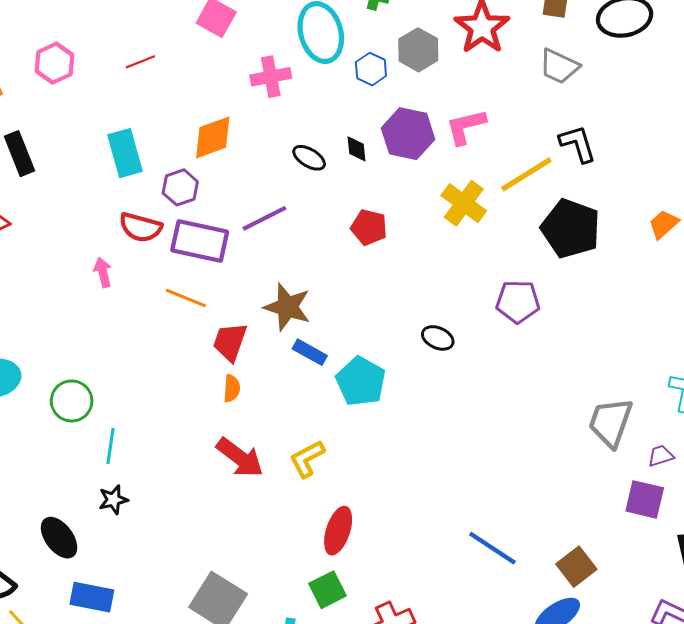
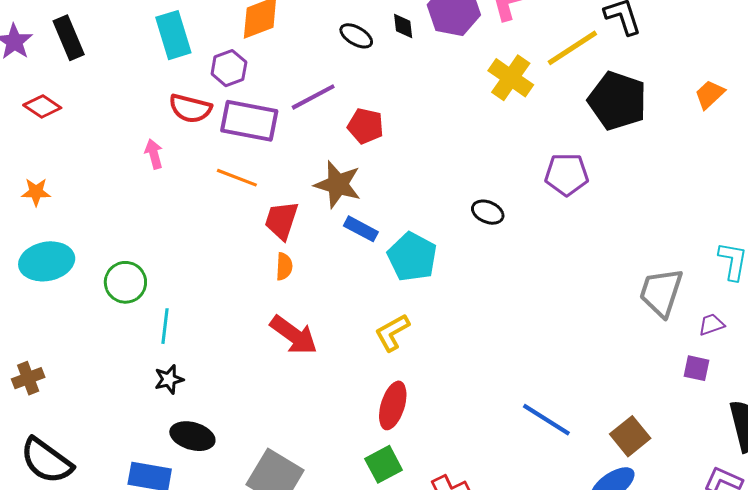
red pentagon: (369, 227) -> (366, 126), moved
yellow L-shape: (307, 459) -> (392, 333), moved
purple square: (645, 499) -> (697, 368), size x0.7
black ellipse: (59, 538) -> (192, 436), moved, turned -36

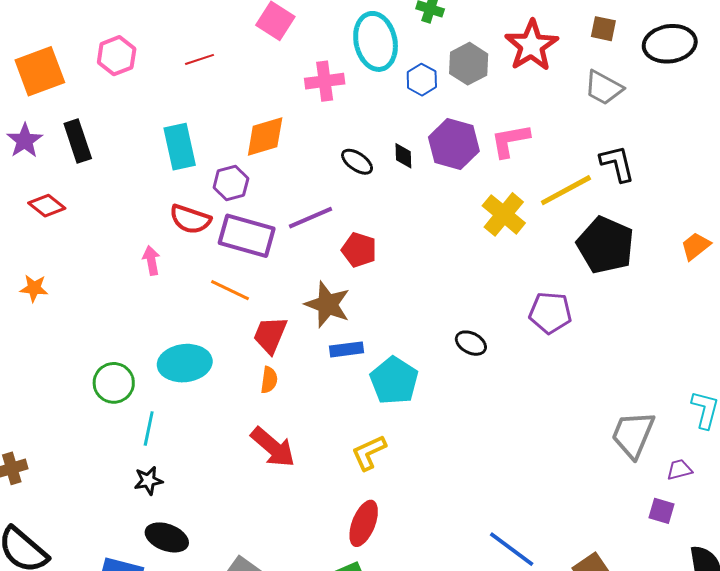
blue rectangle: (361, 229) -> (347, 349), turned -40
cyan ellipse: (47, 261) -> (185, 363), moved

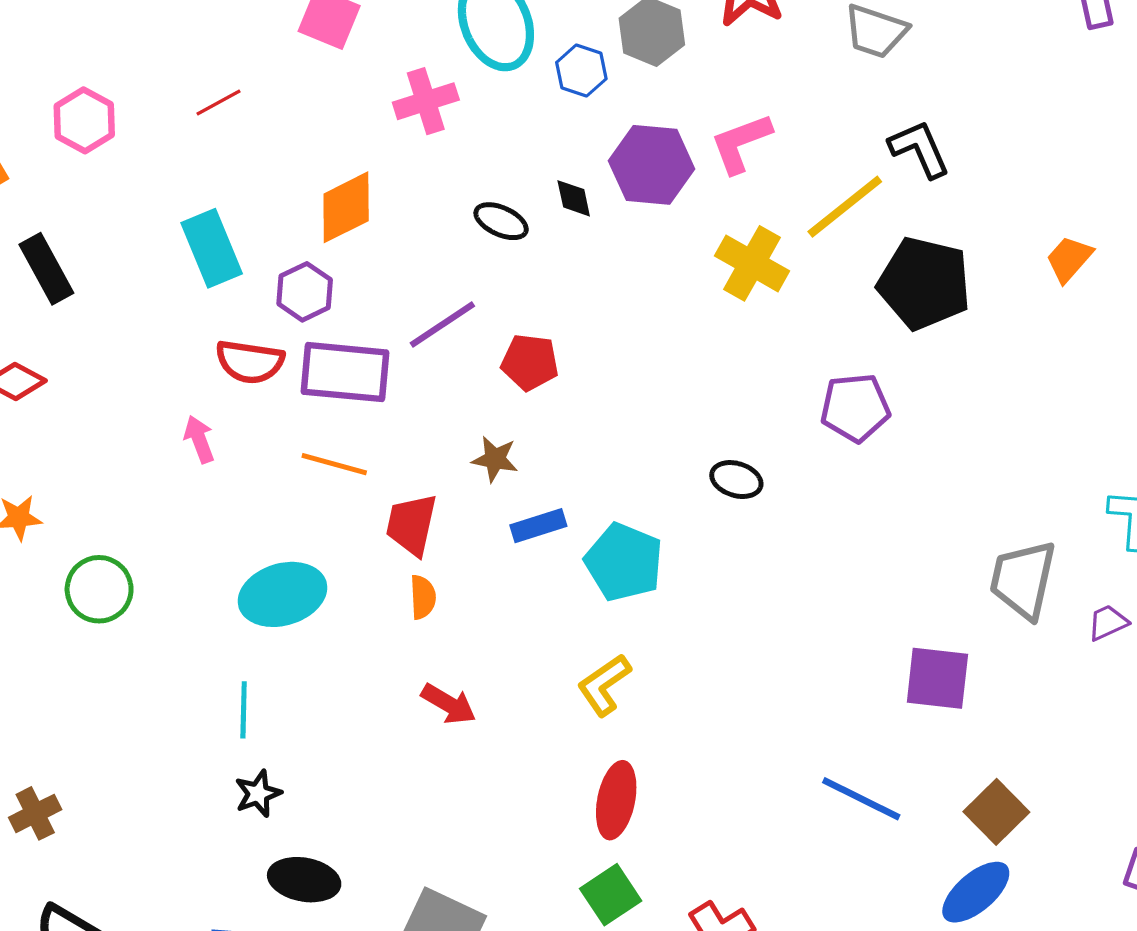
brown star: (328, 305) -> (495, 459), size x0.6
green circle: (114, 383) -> (99, 589), moved
red arrow: (273, 447) -> (449, 704), size x0.7
purple square: (662, 511) -> (937, 678), moved, size x1.6

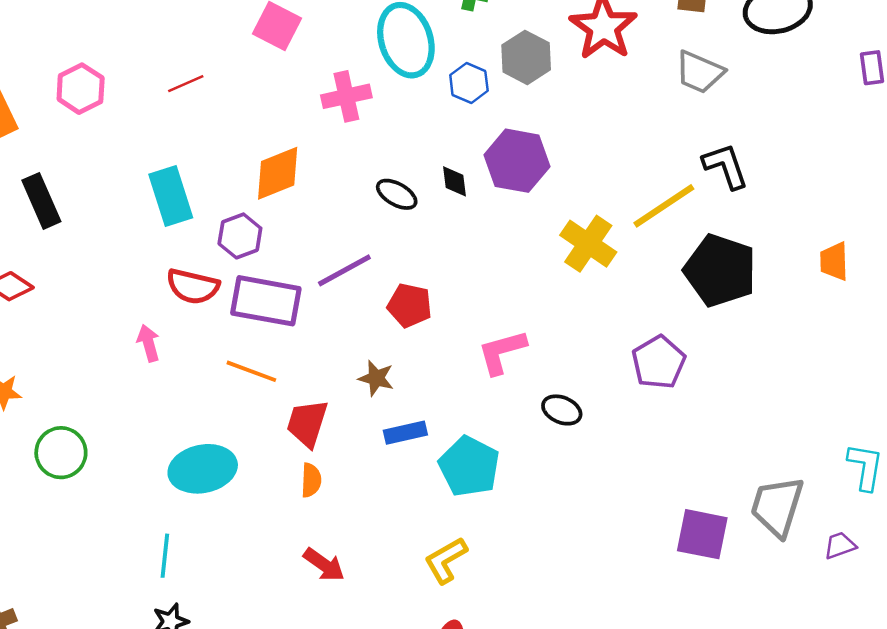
pink L-shape: (741, 143) -> (502, 352), moved
orange trapezoid: (1069, 259) -> (834, 261), turned -48
purple pentagon: (855, 408) -> (659, 362), turned -30
purple square: (937, 678) -> (702, 534), moved

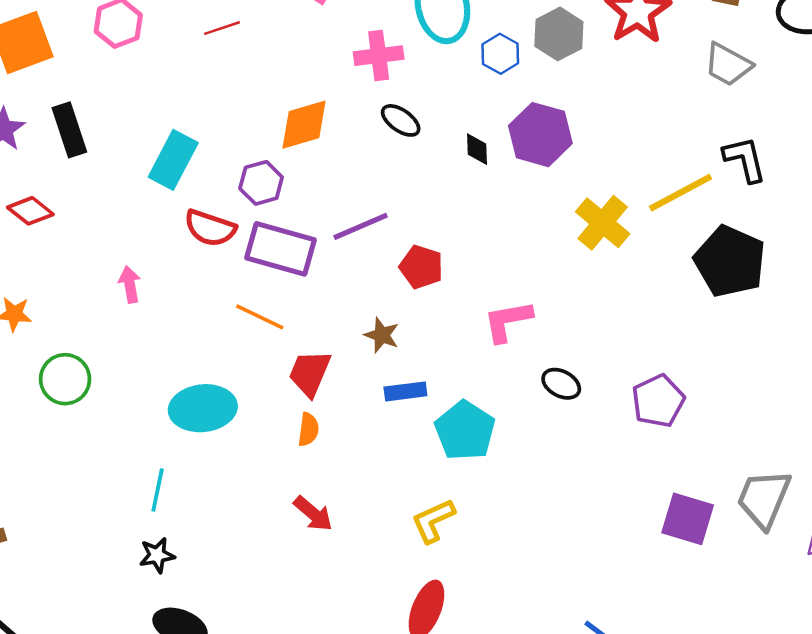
black ellipse: (397, 194) -> (401, 120), moved
cyan rectangle: (171, 196) -> (173, 160), moved, turned 40
pink arrow: (148, 343) -> (130, 284), moved
purple pentagon: (659, 362) -> (658, 401), moved

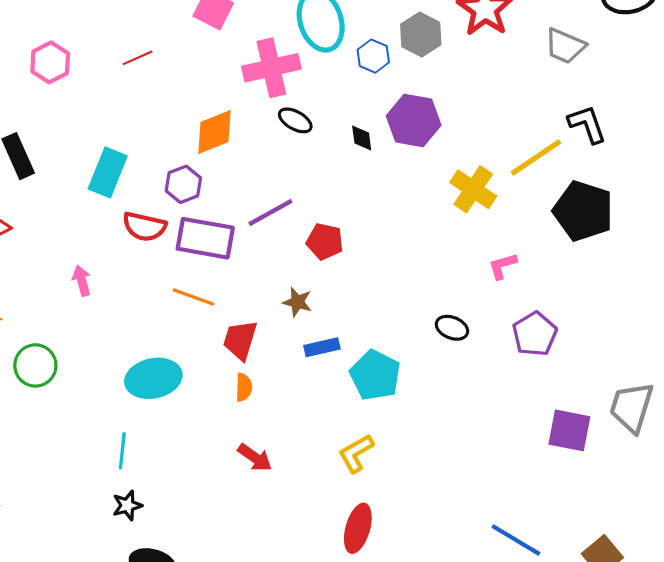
pink cross: (379, 56) -> (271, 68), size x1.4
pink L-shape: (508, 321) -> (503, 266), moved, size x0.7

